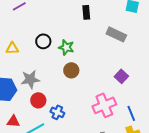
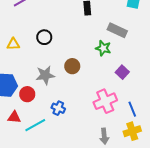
green star: (66, 47) -> (103, 48), moved
gray star: (30, 79) -> (45, 75), moved
red circle: (38, 100) -> (27, 94), moved

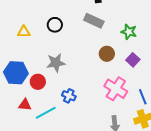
gray rectangle: (117, 30) -> (94, 21), moved
green star: (103, 48) -> (129, 32), moved
brown circle: (72, 66) -> (107, 54), moved
pink cross: (105, 101) -> (116, 89), turned -35

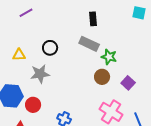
green star: (129, 32) -> (109, 57), moved
gray star: (56, 63) -> (40, 74), moved

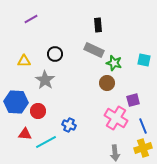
cyan square: (139, 13) -> (144, 60), moved
gray star: (40, 74) -> (45, 80), turned -30
purple square: (128, 83) -> (133, 100), moved, turned 32

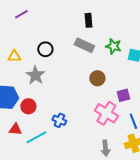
green star: (114, 63) -> (113, 46), moved

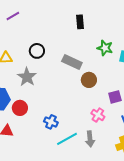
gray rectangle: (84, 45) -> (72, 62), moved
pink cross: (106, 113) -> (98, 115), size x0.6
cyan line: (36, 137) -> (67, 139), moved
gray arrow: (105, 148) -> (90, 139), moved

